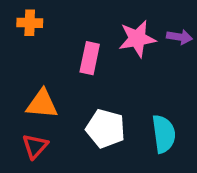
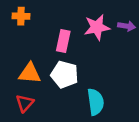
white pentagon: (106, 129) -> (65, 75), moved
cyan semicircle: (164, 134) -> (96, 102), moved

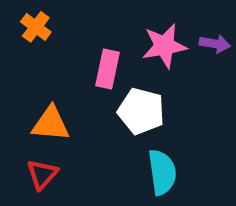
orange cross: (21, 16) -> (36, 27), turned 35
white pentagon: (65, 75) -> (141, 111), moved

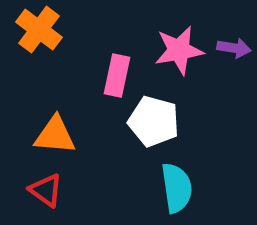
orange cross: (36, 27) -> (39, 30), size x1.4
red triangle: (42, 174) -> (46, 190), turned -36

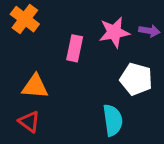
white pentagon: (154, 121) -> (136, 79), moved

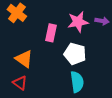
white pentagon: (136, 79) -> (75, 54), moved
orange triangle: (35, 86) -> (24, 59), turned 30

